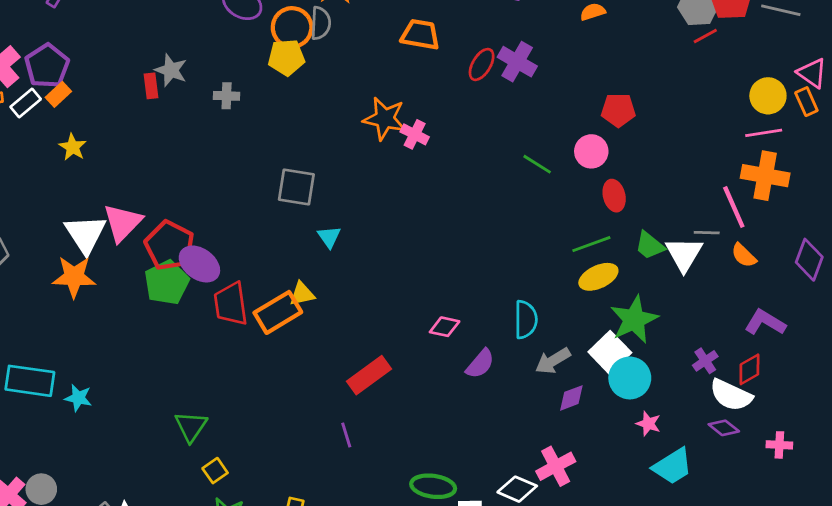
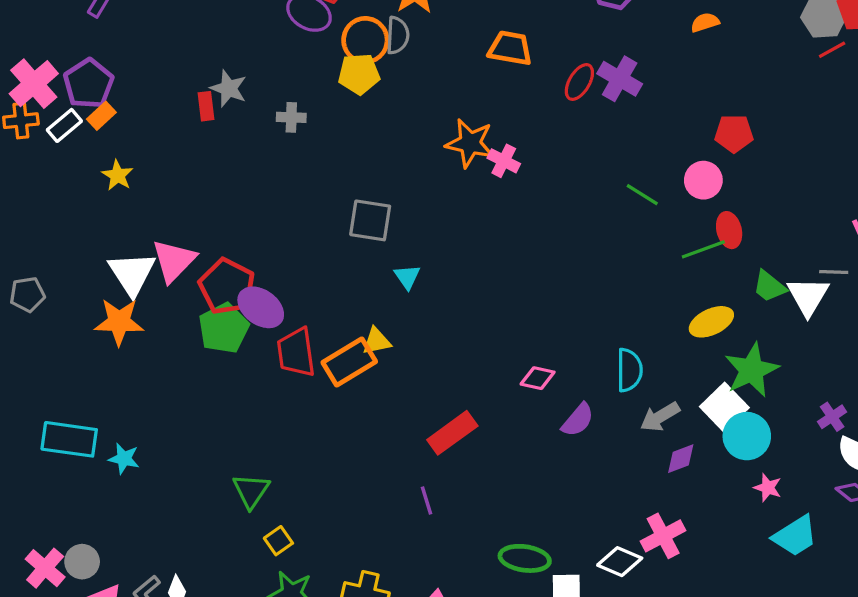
green line: (591, 244) -> (703, 249), moved

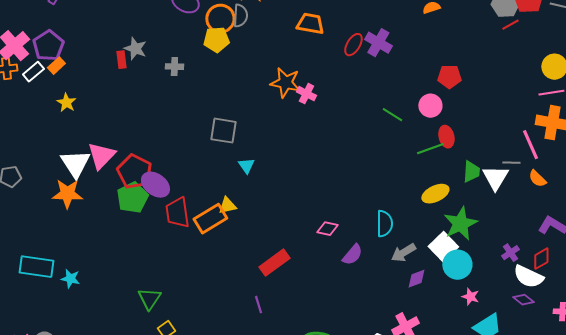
green trapezoid: (769, 286) -> (471, 172), turned -125

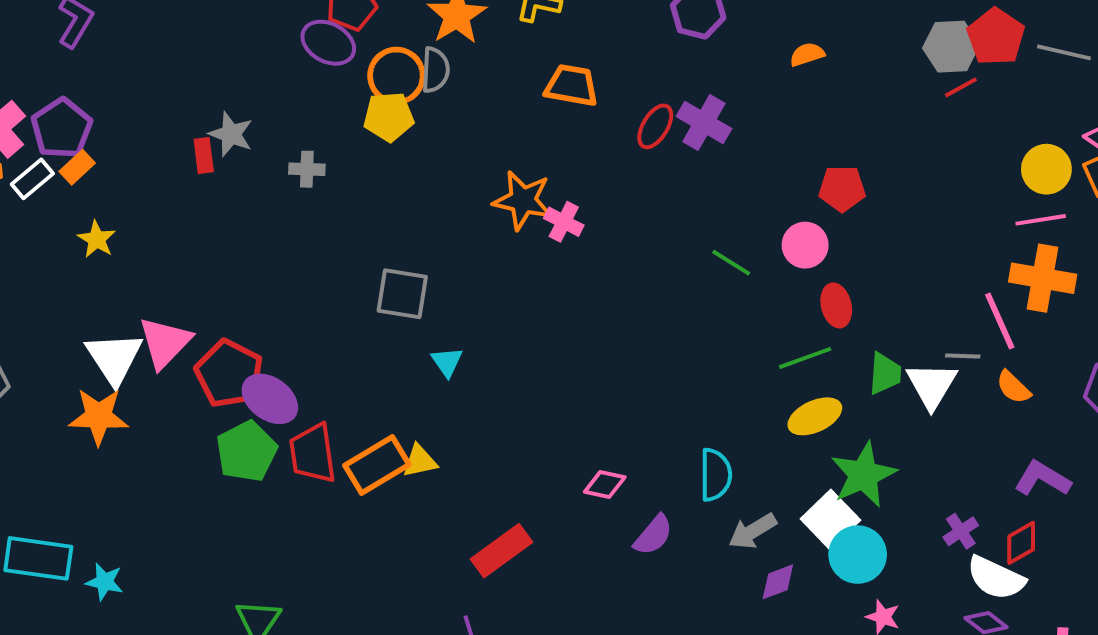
green line: (430, 149) -> (805, 358), moved
green pentagon: (132, 198) -> (247, 451), moved
yellow triangle: (227, 206) -> (420, 461), moved

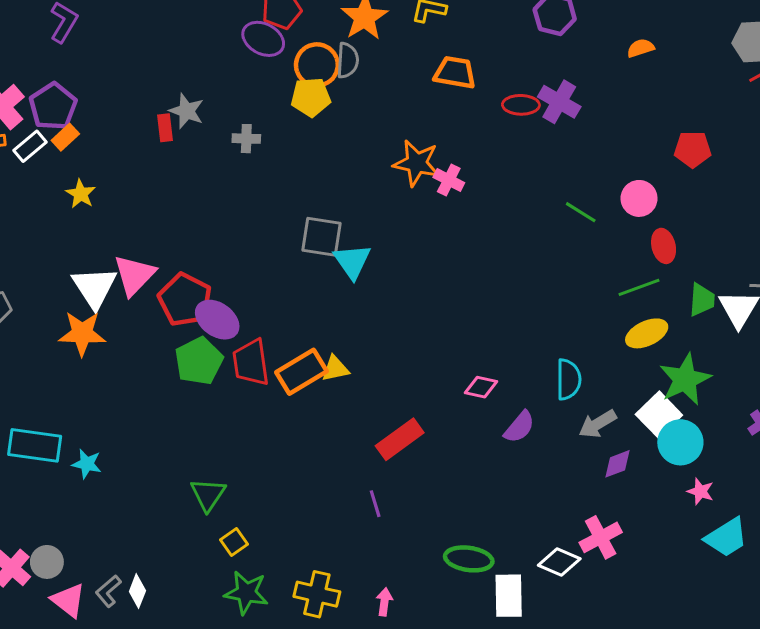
red ellipse: (655, 126) -> (521, 105), turned 60
red pentagon: (842, 189) -> (693, 149), moved
cyan triangle: (447, 362) -> (352, 261), moved, size x1.5

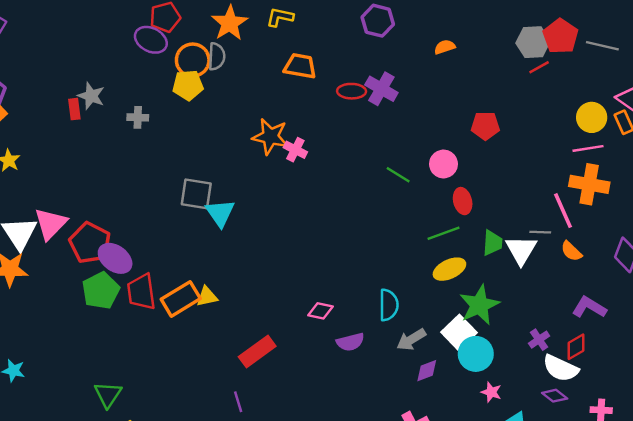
purple semicircle: (519, 427) -> (350, 342), turned 36

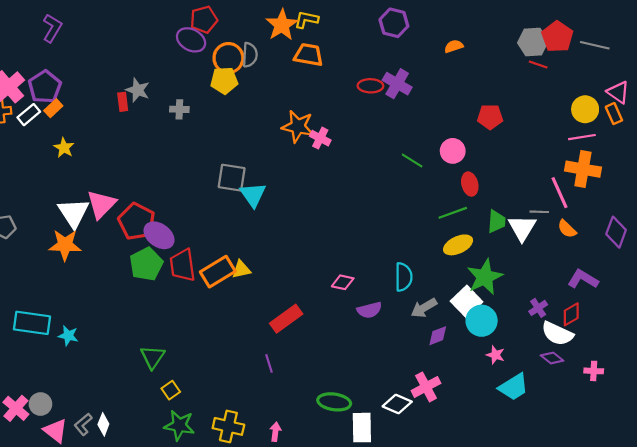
orange star: (230, 23) -> (282, 25), moved
orange trapezoid: (300, 66) -> (309, 55), moved
red line: (539, 67) -> (538, 64), turned 48

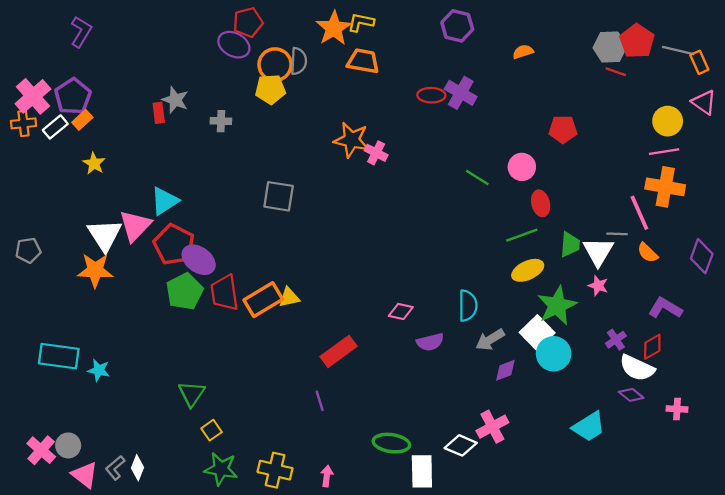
orange rectangle: (614, 114) -> (699, 62), moved
cyan triangle: (253, 195) -> (165, 201), moved, turned 32
pink star: (495, 355) -> (598, 286), moved

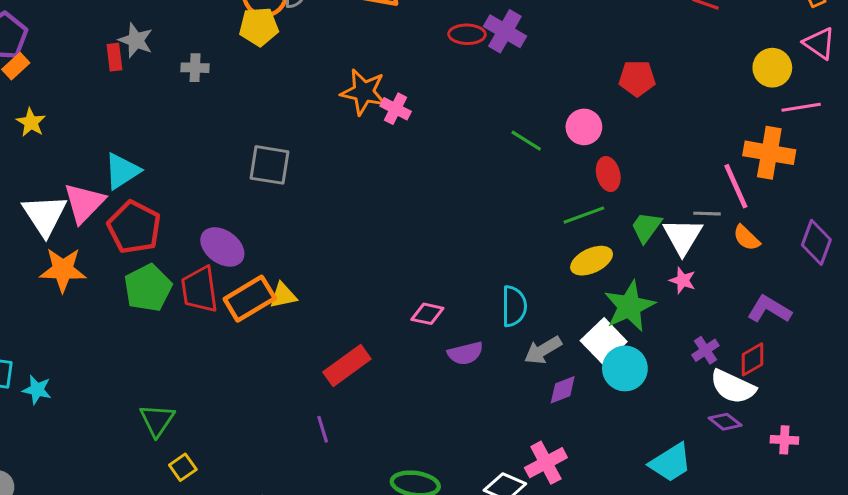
pink line: (664, 152) -> (801, 107), moved
green trapezoid: (570, 244) -> (646, 227), turned -148
purple ellipse: (199, 260) -> (222, 247), moved
orange star: (95, 270) -> (63, 270), moved

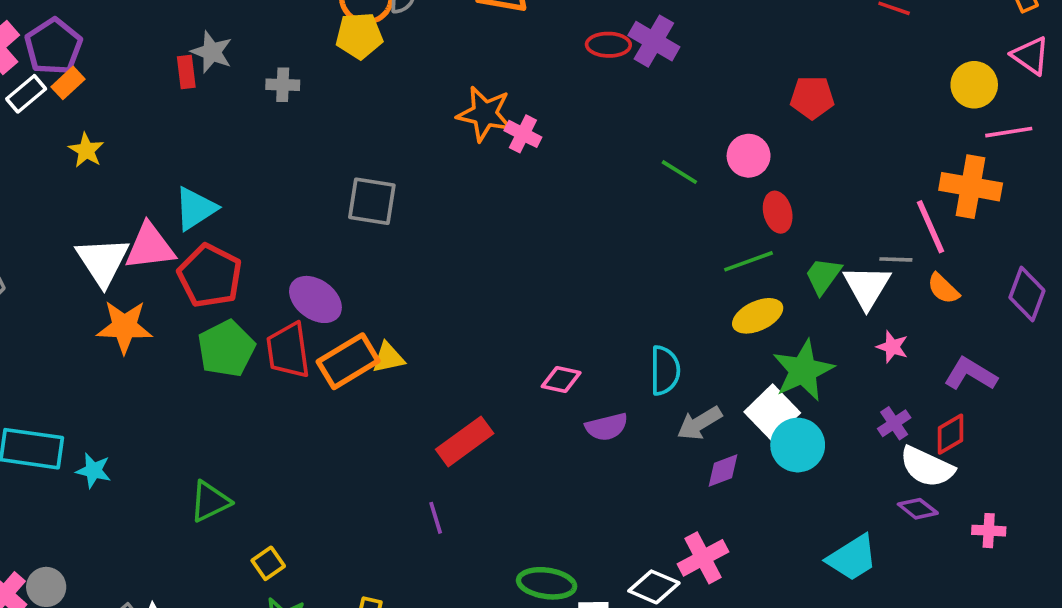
pink triangle: (84, 203) -> (150, 247), turned 39
pink star: (683, 280) -> (892, 347), moved
green triangle: (157, 420) -> (210, 501), moved, turned 30

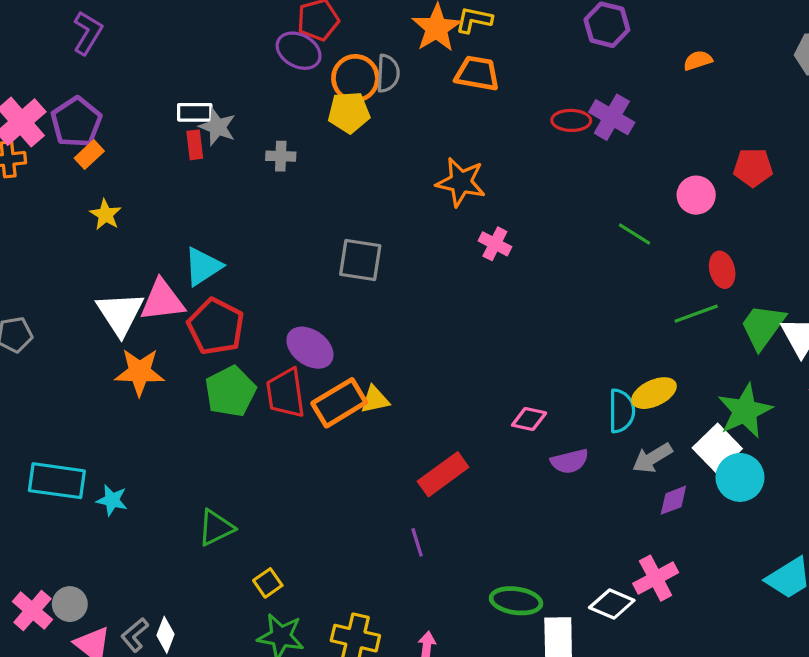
white rectangle: (26, 94) -> (195, 112), moved, turned 40
pink cross: (523, 134) -> (495, 244), moved
pink circle: (749, 156) -> (696, 195), moved
green trapezoid: (823, 276) -> (763, 327), size x1.4
yellow ellipse: (758, 316) -> (654, 393), moved

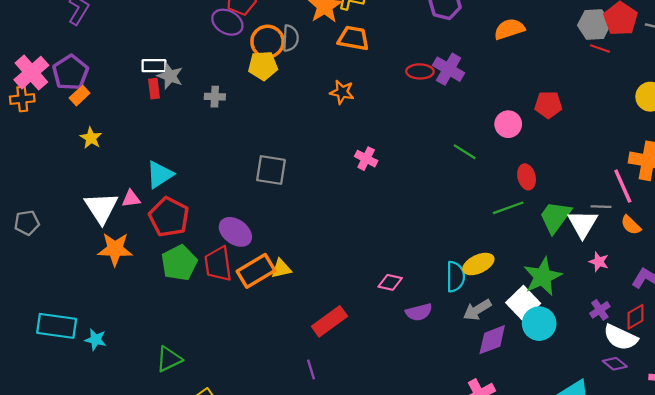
orange semicircle: (698, 60) -> (509, 29), size x1.5
orange star: (461, 182) -> (342, 92), moved, size x0.7
pink triangle: (162, 301) -> (131, 199), size x0.6
purple diamond: (673, 500) -> (492, 340), size x1.4

